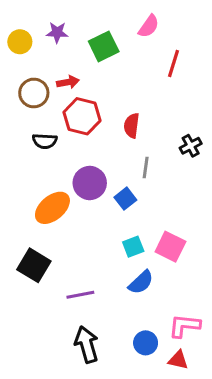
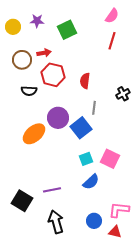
pink semicircle: (149, 26) -> (112, 16), moved
blue square: (125, 199) -> (81, 128), size x1.5
black square: (34, 265) -> (22, 201), moved

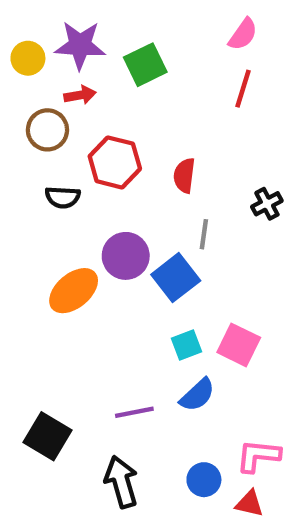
purple star: (37, 21) -> (80, 45), size x1.6
red arrow: (44, 53) -> (80, 95), moved
purple line: (52, 190) -> (134, 412), moved

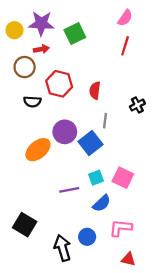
purple line: (134, 412) -> (69, 190), moved
pink L-shape: (258, 456) -> (121, 228), moved
blue circle: (204, 480) -> (87, 237), moved

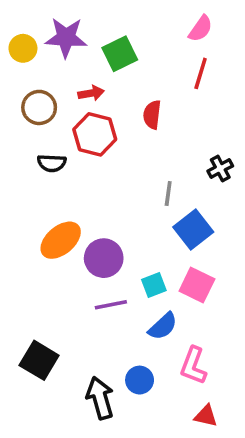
red arrow: (41, 49) -> (91, 93), moved
red semicircle: (95, 90) -> (152, 115), moved
purple circle: (65, 132) -> (104, 258), moved
blue square: (90, 143) -> (193, 229), moved
pink L-shape: (121, 228) -> (193, 366), turned -75

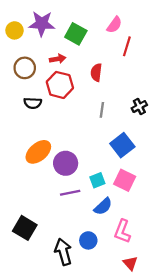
pink semicircle: (201, 29) -> (114, 25), moved
green square: (120, 54) -> (76, 34), turned -35
gray line: (168, 194) -> (102, 110), moved
red triangle: (206, 416) -> (130, 263), turned 35

